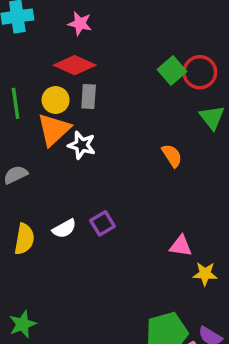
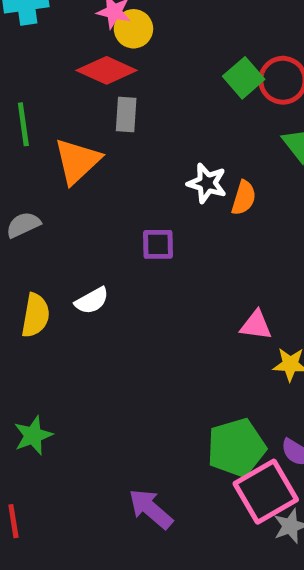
yellow circle: (56, 100) -> (133, 29), moved
white star: (82, 145) -> (207, 183), moved
orange semicircle: (172, 156) -> (244, 198), turned 50
purple square: (102, 223) -> (158, 244), moved, turned 30

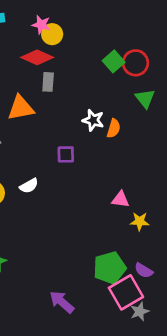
orange triangle: (77, 161) -> (21, 108), turned 32

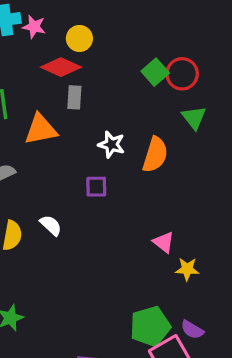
pink star: (41, 25) -> (34, 27), moved
white star: (93, 120) -> (111, 145), moved
orange semicircle: (114, 128) -> (155, 155), size x1.5
white semicircle: (29, 186) -> (51, 225), turned -108
pink triangle: (120, 199) -> (164, 242), turned 30

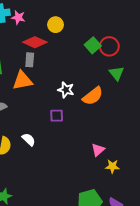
yellow circle: (79, 38) -> (56, 25), moved
gray rectangle: (74, 97) -> (30, 60), moved
orange semicircle: (155, 155) -> (93, 96), turned 35
pink triangle: (164, 242) -> (98, 150), turned 40

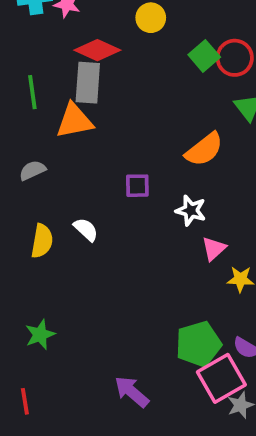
yellow circle: (56, 25) -> (151, 18), moved
gray rectangle: (30, 60) -> (88, 83), size x1.5
white star: (66, 90) -> (191, 210), moved

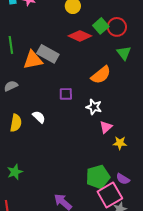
red diamond: (97, 50) -> (80, 36), moved
gray rectangle: (88, 83) -> (48, 54), moved, turned -65

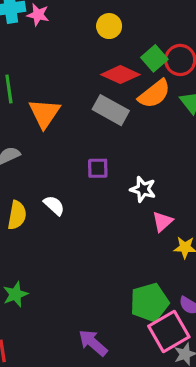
gray rectangle: (48, 54) -> (111, 110), moved
orange triangle: (33, 60) -> (44, 113), turned -45
orange semicircle: (101, 75) -> (154, 94), moved

